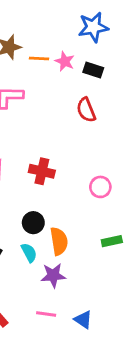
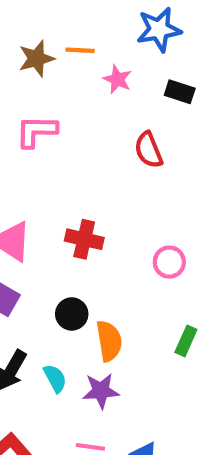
orange line: (39, 59) -> (80, 50), moved
black rectangle: (93, 70) -> (180, 92), moved
green rectangle: (112, 241) -> (186, 341), turned -54
cyan semicircle: (29, 253) -> (55, 378), moved

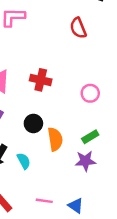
green rectangle: (186, 341) -> (90, 137), moved, turned 35
purple star: (101, 391) -> (85, 161), moved

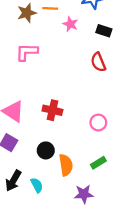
red semicircle: (78, 28) -> (98, 62), moved
purple star: (85, 161) -> (84, 194), moved

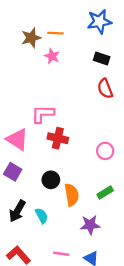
pink star: (70, 24) -> (52, 56), moved
black rectangle: (104, 31) -> (102, 59), moved
pink L-shape: (27, 52) -> (43, 114), moved

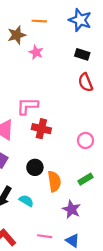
blue star: (99, 22) -> (80, 20), turned 30
orange line: (55, 33) -> (39, 21), moved
cyan semicircle: (42, 216) -> (26, 201), turned -32
purple star: (90, 225) -> (72, 209), turned 30

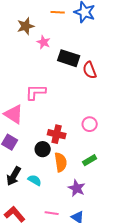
orange line: (39, 21) -> (58, 12), moved
black rectangle: (82, 54) -> (69, 58), moved, size x1.5
red cross: (41, 129) -> (57, 134), moved

